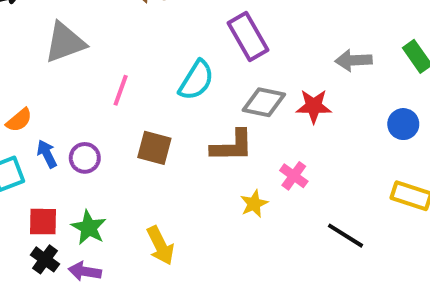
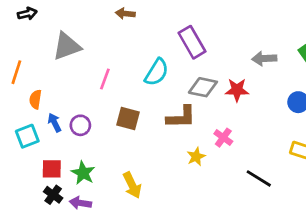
orange semicircle: (19, 120) -> (35, 99), turned 138

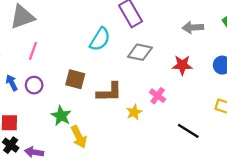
pink line: (105, 79) -> (33, 51), moved
red star: (237, 90) -> (182, 65), moved
brown L-shape: (181, 117) -> (109, 92), moved
green star: (83, 173) -> (61, 116), moved

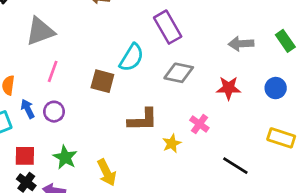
brown square: (75, 79) -> (102, 81), moved
green star: (61, 116) -> (65, 157), moved

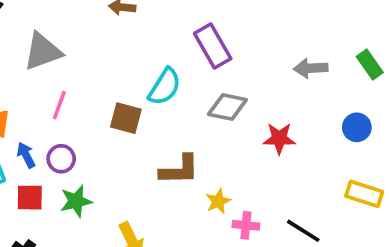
red star: (229, 88) -> (279, 138), moved
pink cross: (199, 124) -> (246, 225), moved, turned -30
red square: (25, 156) -> (30, 198), moved
green star: (65, 157) -> (76, 201), moved, turned 30

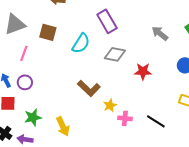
gray arrow: (311, 68) -> (160, 33), turned 42
brown square: (126, 118) -> (48, 32), moved
brown L-shape: (179, 170) -> (89, 88), turned 45
green star: (76, 201) -> (33, 117), moved

